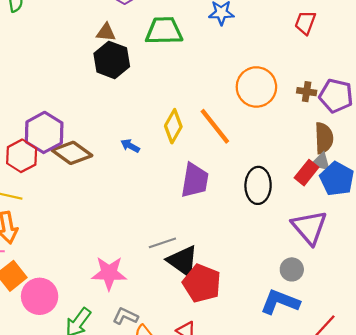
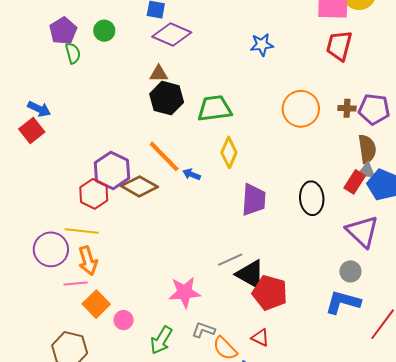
red trapezoid: (305, 23) -> (339, 46), size x1.4
green trapezoid: (164, 31) -> (215, 108), moved
orange line: (215, 126) -> (164, 156), moved
pink circle: (40, 296) -> (124, 320), size x0.6

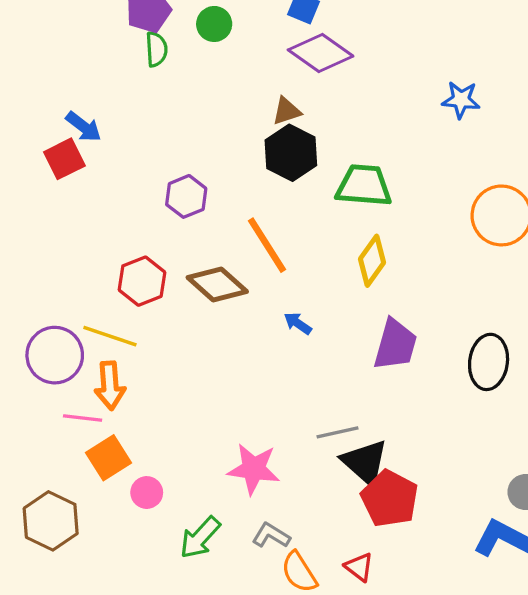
brown triangle: (159, 74) -> (287, 111), turned -30
purple hexagon: (112, 170) -> (186, 196), moved, size x0.7
blue arrow: (192, 174) -> (298, 323), moved

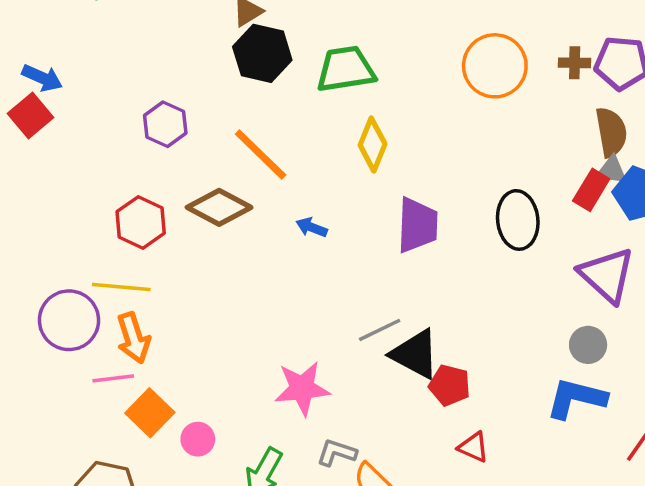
red pentagon: (390, 499) -> (450, 385), size x0.7
red triangle: (359, 567) -> (473, 447), moved

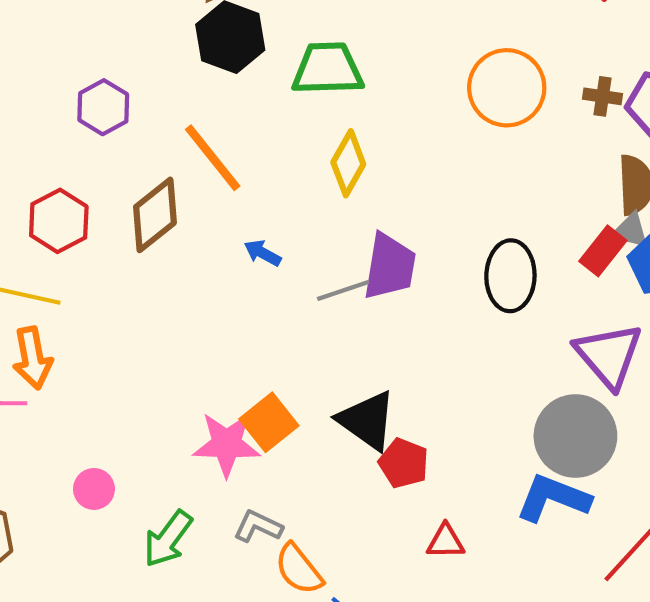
brown diamond: (219, 207) -> (155, 215), turned -74
gray line: (380, 330) -> (343, 290), moved
gray circle: (588, 345) -> (575, 436), size x1.8
orange square: (150, 413) -> (269, 422), moved
red triangle: (473, 447) -> (446, 541), moved, turned -32

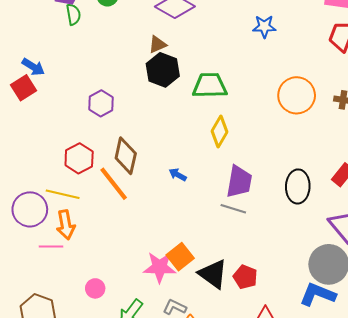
orange line: (213, 158) -> (114, 184), moved
brown diamond: (155, 215) -> (126, 156), turned -39
gray line: (343, 290) -> (233, 209), moved, turned 35
black triangle: (367, 420) -> (213, 274), moved

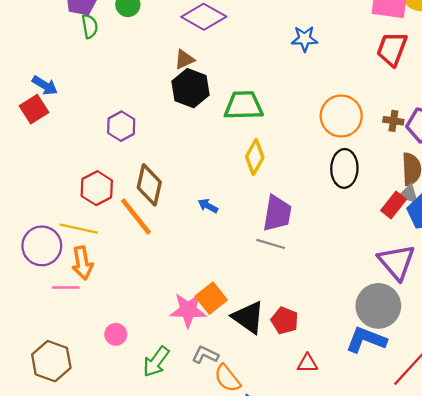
black ellipse: (298, 186) -> (344, 168), moved

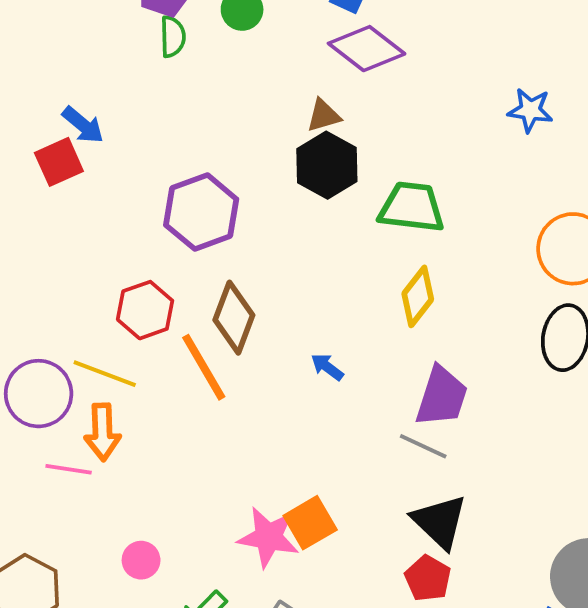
purple hexagon: (121, 126) -> (201, 212), size x1.5
black triangle: (248, 317) -> (440, 522), moved

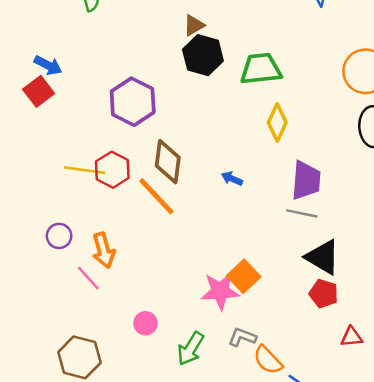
yellow line: (105, 374) -> (84, 170), moved
purple circle: (39, 394) -> (59, 236), size x0.6
pink line: (69, 469) -> (88, 278), turned 52

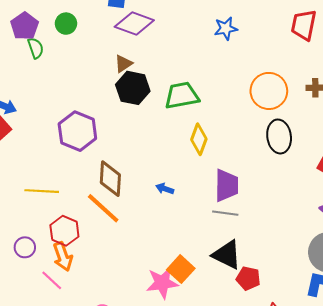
red hexagon: (112, 170) -> (64, 231), moved
black triangle: (323, 257) -> (227, 255), moved

